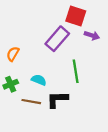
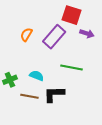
orange semicircle: (13, 54) -> (26, 35), moved
green line: (76, 71) -> (72, 67), turned -70

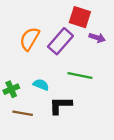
orange semicircle: (26, 35) -> (30, 39), size x1.5
brown line: (29, 96) -> (23, 113), moved

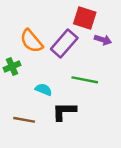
orange semicircle: (30, 39) -> (31, 41), turned -70
green cross: (11, 89) -> (12, 66), moved

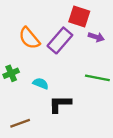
green cross: (12, 66) -> (11, 73), moved
green line: (85, 80) -> (97, 78), moved
brown line: (24, 120) -> (20, 123), moved, turned -30

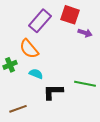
orange semicircle: (29, 38) -> (29, 49), moved
purple rectangle: (60, 40) -> (40, 21), moved
green line: (97, 78) -> (85, 84), moved

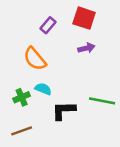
purple rectangle: (40, 21) -> (48, 25), size x0.6
purple arrow: (85, 33) -> (86, 48), moved, turned -32
green cross: (10, 65) -> (22, 97), moved

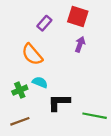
purple arrow: (86, 48) -> (80, 44), turned -56
green line: (102, 101) -> (95, 116), moved

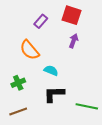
cyan semicircle: (40, 82) -> (51, 70), moved

